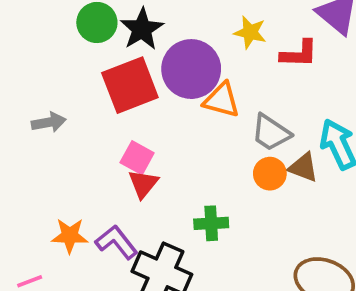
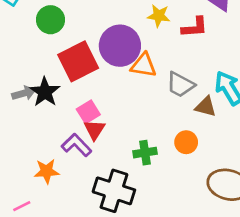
black star: (142, 29) -> (45, 92), moved
pink square: (137, 158) -> (88, 112), turned 35
orange circle: (270, 174) -> (186, 142), moved
purple L-shape: (116, 242) -> (76, 145), moved

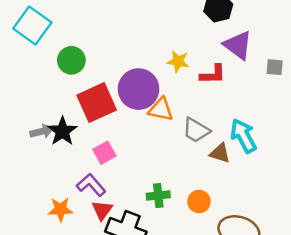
red triangle: (94, 130) -> (102, 210), moved
orange circle: (186, 142) -> (199, 202), moved

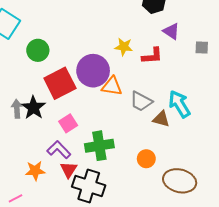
purple triangle: (238, 45) -> (171, 31), size x0.7
gray arrow: (42, 131) -> (17, 109), turned -78
green cross: (158, 195) -> (99, 146), moved, size x1.5

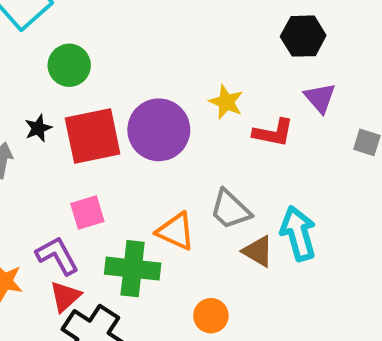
orange triangle: (112, 86) -> (176, 231), moved
black star: (34, 108) -> (38, 128), moved, size x0.6

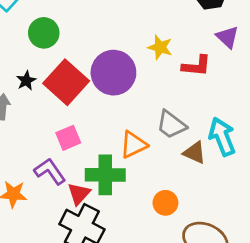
red square: (93, 136) -> (66, 82), turned -30
orange triangle: (176, 231) -> (134, 145), turned -44
red triangle: (65, 296) -> (79, 194), moved

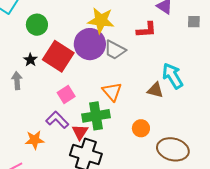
yellow star: (160, 47) -> (101, 20), moved, size x1.5
gray trapezoid: (171, 125) -> (115, 50), moved
orange triangle: (134, 145) -> (112, 92), turned -35

